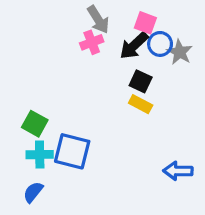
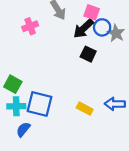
pink cross: (92, 42) -> (30, 26), moved
yellow rectangle: (141, 104) -> (85, 109), moved
blue arrow: (178, 171) -> (115, 104), moved
blue semicircle: (33, 192) -> (23, 129), moved

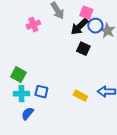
blue square: (39, 104) -> (41, 92), size x0.6

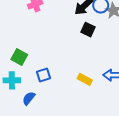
blue square: (41, 92) -> (44, 75), turned -32
cyan cross: (21, 94) -> (12, 80), moved

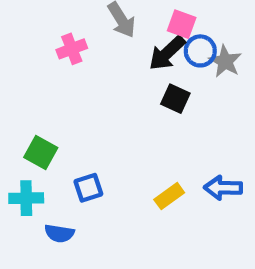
yellow rectangle: (85, 79) -> (169, 196), turned -64
blue semicircle: (29, 98) -> (59, 233), turned -120

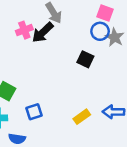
pink square: (182, 24) -> (105, 13), moved
black arrow: (167, 53) -> (43, 32), moved

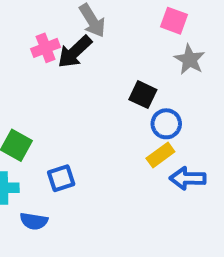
blue circle: (100, 31) -> (166, 124), moved
yellow rectangle: (82, 117) -> (160, 155), moved

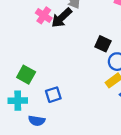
pink cross: (46, 48) -> (44, 15), turned -35

